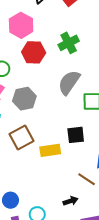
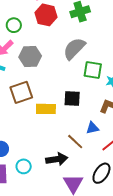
black arrow: (71, 201) -> (57, 159), size x1.5

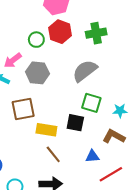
green circle: (14, 25) -> (36, 40), moved
green square: (93, 70) -> (91, 103), moved
brown line: (75, 142) -> (53, 154), moved

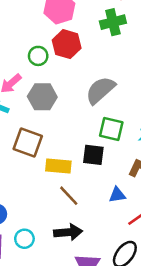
green cross: (96, 33) -> (113, 22), moved
brown square: (23, 109) -> (28, 142), turned 35

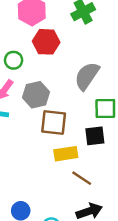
green circle: (38, 56) -> (14, 60), moved
brown square: (28, 142) -> (54, 123), moved

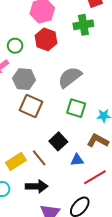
black square: (95, 136) -> (58, 141), moved, turned 36
yellow rectangle: (66, 154) -> (16, 161), moved, turned -42

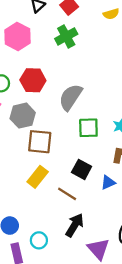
red hexagon: (46, 39) -> (33, 80), moved
yellow rectangle: (16, 161) -> (38, 177), moved
black arrow: (37, 186) -> (75, 225), turned -40

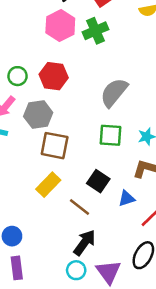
pink hexagon: (18, 36) -> (60, 25), moved
gray semicircle: (71, 97) -> (114, 92), moved
cyan circle: (39, 240) -> (76, 270), moved

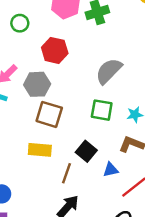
green circle: (18, 76) -> (20, 23), moved
yellow rectangle: (48, 185) -> (40, 150), turned 45
brown line: (79, 207) -> (66, 173), turned 66

